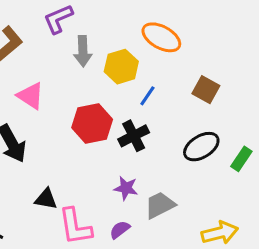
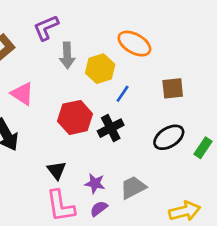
brown square: (206, 90) -> (173, 88), turned -35
purple star: (126, 188) -> (95, 183), moved
black triangle: (46, 199) -> (57, 170), moved, turned 42

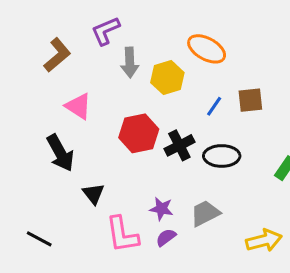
blue line: (123, 94) -> (214, 106), moved
black ellipse: (169, 137) -> (222, 156), moved, turned 32
black triangle: (57, 170) -> (93, 194), moved

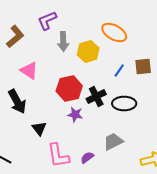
purple star: (161, 209) -> (75, 114), moved

